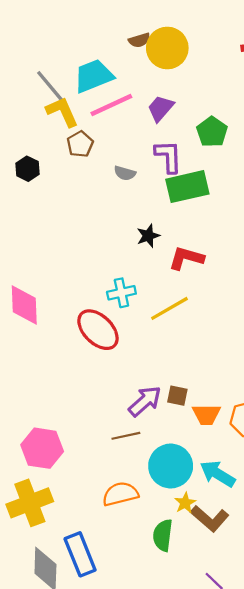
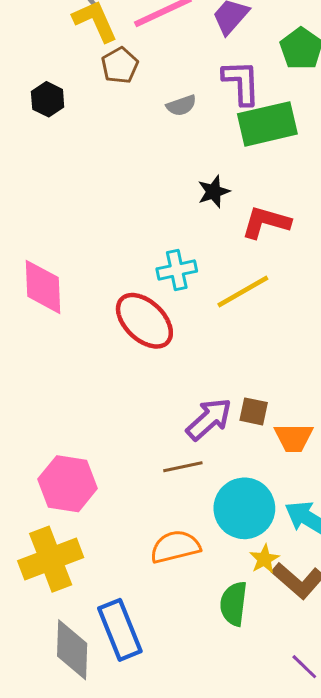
gray semicircle: (125, 173) -> (181, 105), turned -35

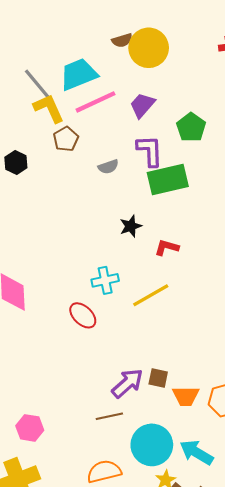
red L-shape: (266, 222) -> (167, 247), size x0.7
red ellipse: (144, 321) -> (83, 315), size x0.7
pink hexagon: (68, 484) -> (30, 428), size x0.7

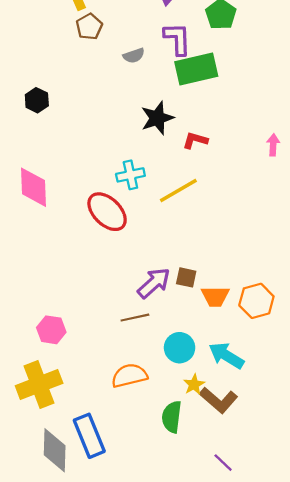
black hexagon: (16, 162) -> (37, 100), moved
black star: (131, 226) -> (157, 118), size x1.4
red ellipse: (83, 315) -> (107, 212), size x1.4
cyan circle: (152, 445) -> (180, 348), size x0.7

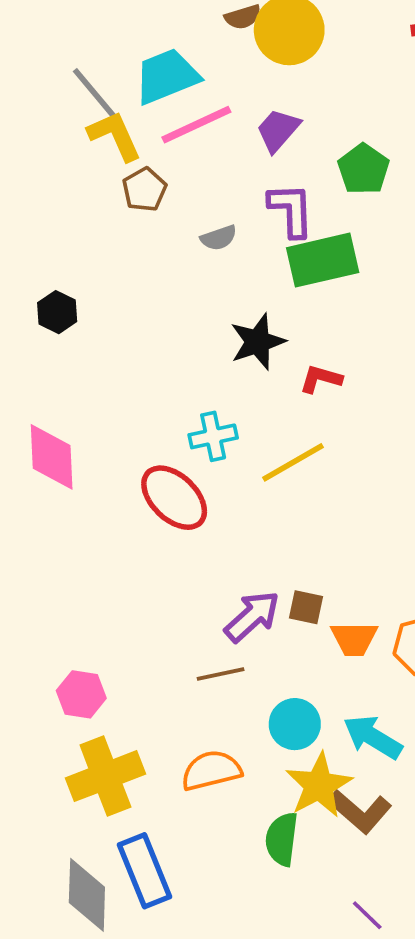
yellow cross: (39, 385) -> (105, 776), moved
yellow star: (194, 385) -> (319, 785), size x1.8

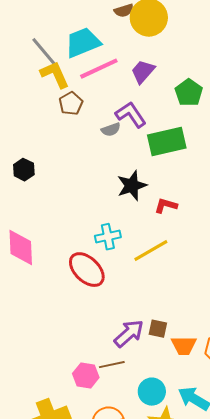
purple L-shape: (291, 210) -> (131, 115), moved, turned -32
pink hexagon: (81, 694) -> (86, 376), moved

